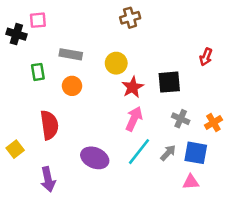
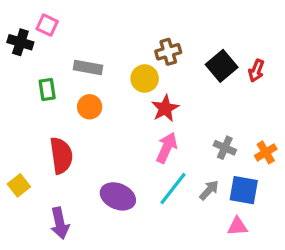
brown cross: (130, 18) -> (168, 52), moved
pink square: (38, 20) -> (47, 25), turned 30
black square: (169, 82) -> (222, 66), moved, turned -35

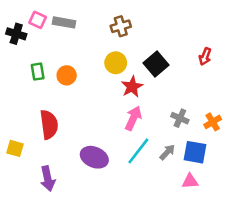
brown cross: (168, 52) -> (121, 26), moved
black square: (222, 66) -> (156, 64), moved
gray rectangle: (88, 67) -> (64, 22), moved
orange circle: (90, 107) -> (67, 75), moved
yellow square: (19, 185) -> (15, 148), turned -36

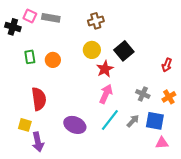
red arrow: (205, 56) -> (167, 65), moved
yellow square: (15, 148) -> (25, 125), moved
pink triangle: (190, 181) -> (162, 143), moved

